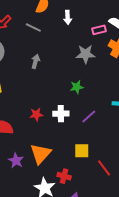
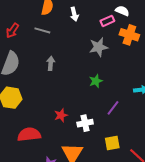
white cross: (61, 114) -> (85, 123), moved

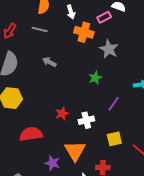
orange cross: (129, 35) -> (84, 32), moved
gray star: (99, 47) -> (109, 49), moved, turned -30
gray arrow: (51, 63) -> (49, 62), turned -64

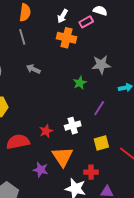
white arrow: (71, 12) -> (63, 16), moved, turned 48
gray line: (40, 30) -> (22, 37), turned 63
gray star: (109, 49) -> (101, 65), moved, turned -30
red star: (62, 113) -> (46, 131), moved

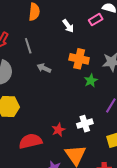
white arrow: (63, 16) -> (68, 26), moved, turned -64
gray line: (22, 37) -> (28, 46), moved
orange cross: (67, 38) -> (79, 59), moved

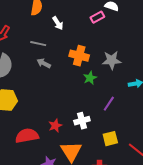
white arrow: (68, 26) -> (58, 23), moved
gray line: (28, 46) -> (38, 44), moved, turned -63

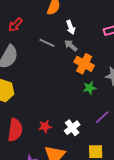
gray arrow: (44, 63) -> (71, 46), moved
white cross: (82, 121) -> (72, 128), turned -35
red semicircle: (27, 136) -> (15, 130), turned 95

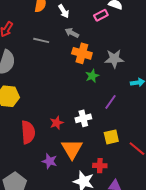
white arrow: (71, 27) -> (64, 11), moved
gray arrow: (71, 46) -> (72, 33), moved
white cross: (72, 128) -> (83, 118), turned 35

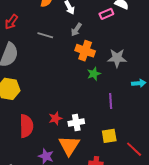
gray arrow: (72, 33) -> (76, 30), turned -88
purple line: (111, 102) -> (111, 101), turned -42
white cross: (83, 118) -> (76, 123), moved

